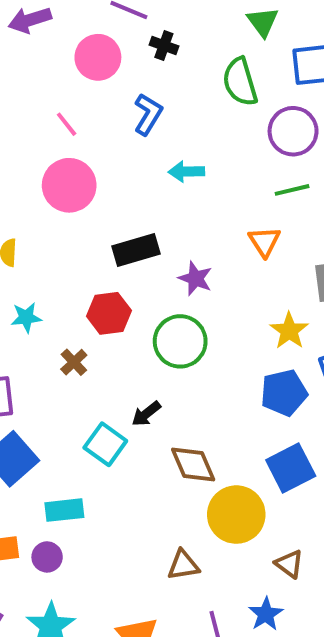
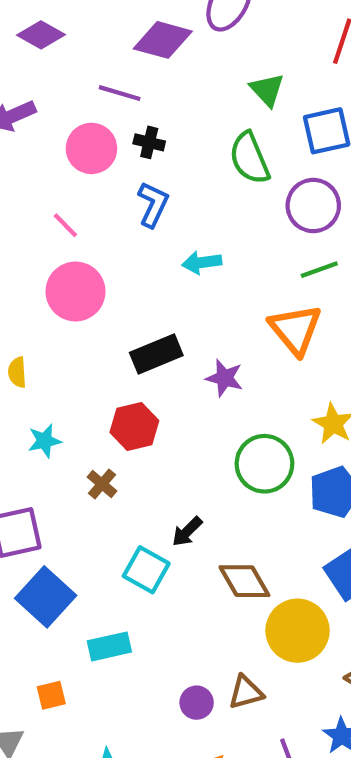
black cross: (164, 45) -> (149, 142), moved
orange triangle: (264, 242) -> (295, 329), size x1.5
green circle: (180, 341) -> (264, 464), moved
purple circle: (47, 557) -> (197, 703), moved

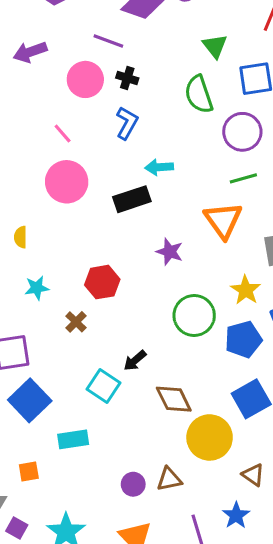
black rectangle: (156, 354) -> (132, 199), moved

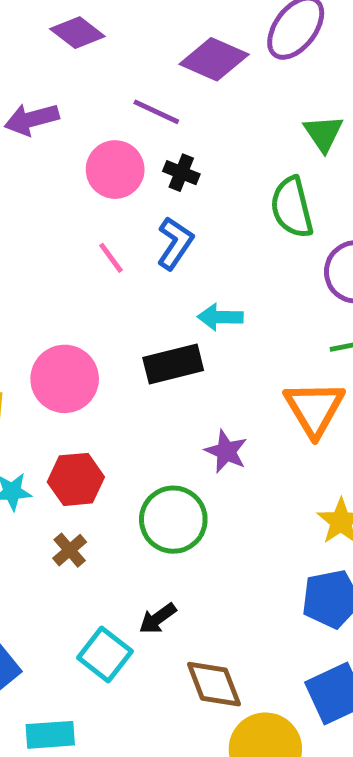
pink line: (63, 133) -> (111, 258), moved
pink circle: (67, 182) -> (65, 379), moved
red hexagon: (102, 282) -> (76, 479), moved
green circle: (194, 315) -> (173, 520), moved

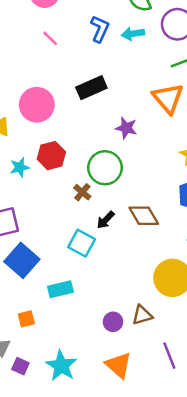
blue L-shape: (175, 243) -> (100, 29), moved
cyan arrow: (220, 317) -> (133, 34), moved
brown cross: (70, 550) -> (82, 192), moved
brown diamond: (214, 684) -> (144, 216), moved

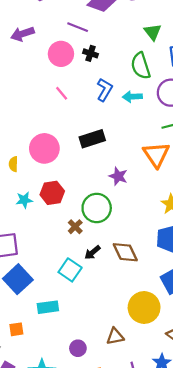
purple circle: (113, 322) -> (78, 348), moved

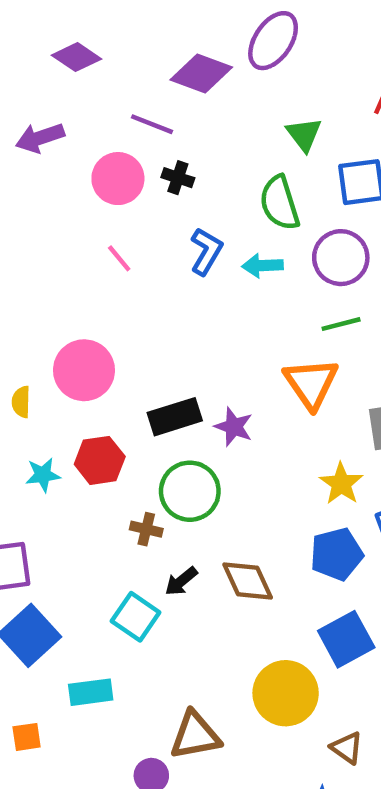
black rectangle: (92, 139) -> (175, 417), moved
brown cross: (75, 227) -> (146, 529), turned -32
brown triangle: (115, 336) -> (195, 735), moved, size x1.4

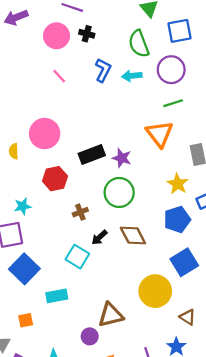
cyan star: (43, 475) -> (23, 206), moved
green circle: (190, 491) -> (119, 192), moved
brown cross: (146, 529) -> (80, 212), turned -32

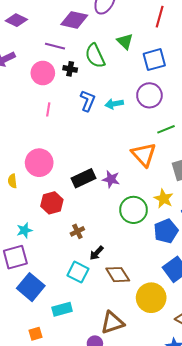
green semicircle: (139, 44) -> (95, 56), moved
pink line: (59, 76) -> (48, 109), turned 56
green line: (173, 103) -> (166, 129), moved
green circle: (119, 192) -> (134, 210), moved
brown diamond: (133, 235) -> (118, 275), moved

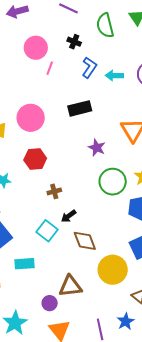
black cross: (70, 69) -> (74, 42), moved
pink circle: (43, 73) -> (36, 48), moved
black rectangle: (83, 178) -> (80, 108), moved

